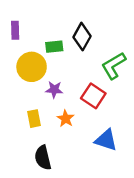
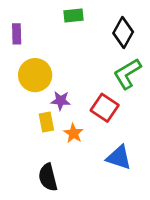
black diamond: (82, 37) -> (123, 33), moved
green rectangle: (54, 47) -> (73, 15), moved
yellow rectangle: (34, 119) -> (46, 122), moved

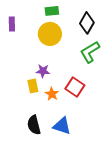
yellow circle: (35, 75) -> (50, 34), moved
red square: (105, 108) -> (75, 87), moved
blue triangle: (119, 157) -> (62, 126), moved

